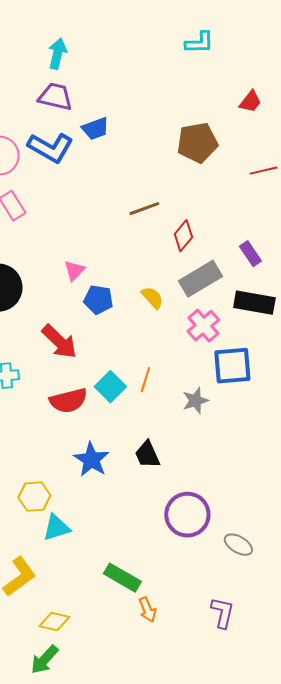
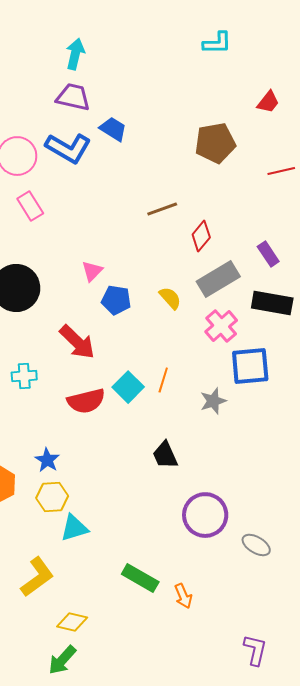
blue trapezoid: (95, 129) -> (113, 129), turned -128
blue star: (91, 460) -> (47, 460), moved, size x0.7
orange arrow: (147, 610) -> (183, 596), moved
purple L-shape: (222, 613) -> (255, 650), moved

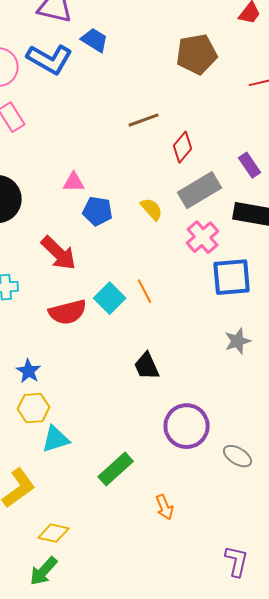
pink triangle: (92, 271) -> (74, 182), turned 45
orange line: (163, 380) -> (145, 291), turned -45
gray star: (213, 401) -> (238, 341), moved
green rectangle: (140, 578) -> (116, 469), moved, turned -72

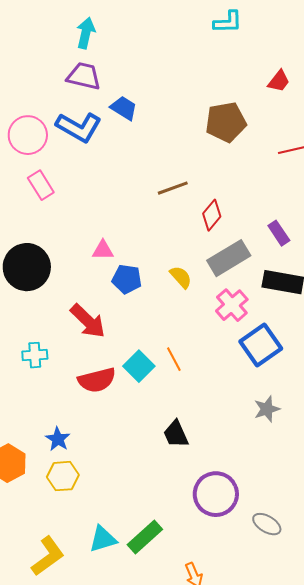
blue square: (232, 277) -> (261, 345), turned -30
cyan triangle: (56, 439) -> (103, 539), moved

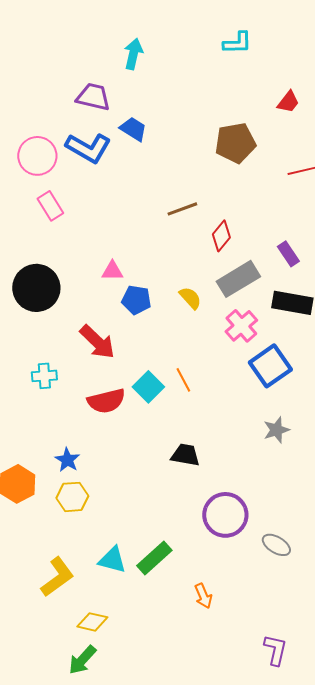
cyan arrow: (86, 33) -> (133, 54), moved
black trapezoid: (176, 434) -> (185, 455), turned 124
cyan triangle: (103, 539) -> (112, 560), turned 32

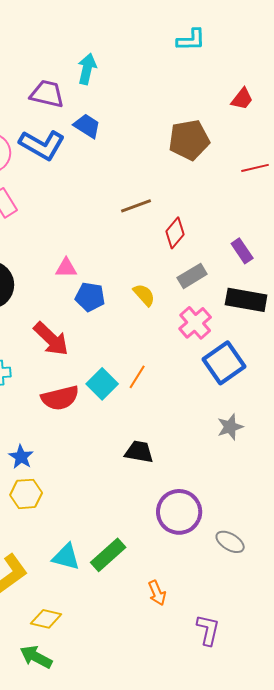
cyan arrow: (133, 54) -> (87, 69), moved
gray rectangle: (238, 279) -> (192, 276), size x0.7
orange line: (183, 380) -> (137, 377), turned 60
purple L-shape: (275, 650) -> (208, 630), moved
green arrow: (82, 660) -> (36, 657), turned 76

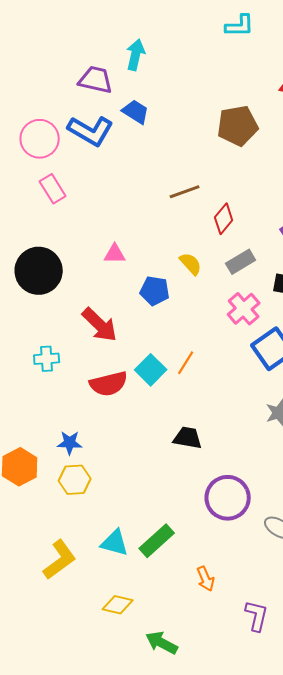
yellow semicircle: (144, 295) -> (191, 264), moved
blue pentagon: (90, 297) -> (155, 291), moved
blue star: (21, 457) -> (70, 443), turned -30
yellow diamond: (46, 619) -> (118, 605), moved
green arrow: (36, 657) -> (162, 643), moved

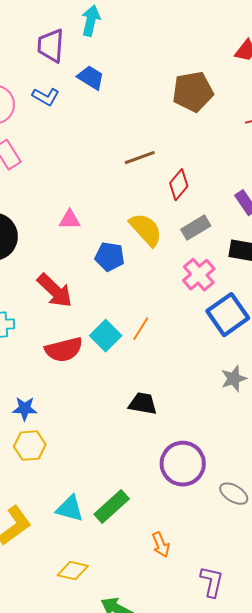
purple trapezoid: (96, 80) -> (51, 46), turned -99
blue L-shape: (91, 131) -> (46, 97), size x0.6
yellow semicircle: (191, 264) -> (146, 230), size x1.5

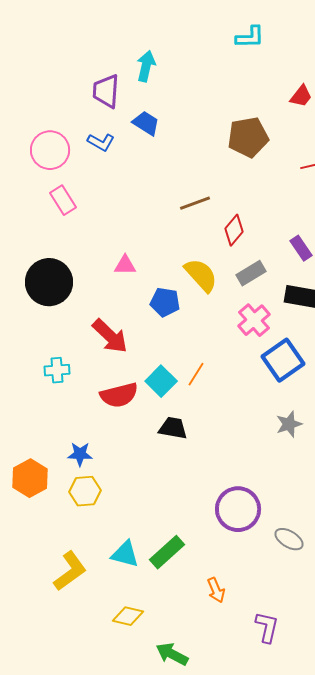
black trapezoid: (143, 404) -> (173, 428), moved

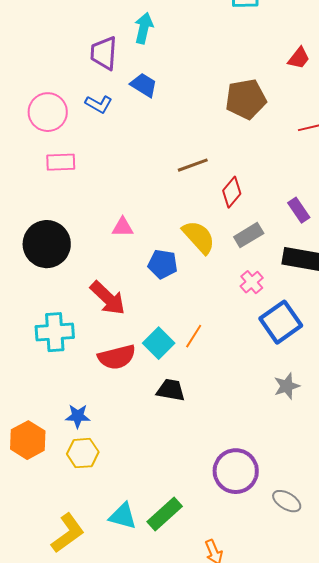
pink rectangle: (63, 200) -> (61, 162), turned -60
pink cross: (254, 320) -> (252, 282), size x0.7
cyan cross: (57, 370) -> (55, 332), size x1.5

